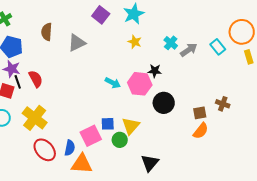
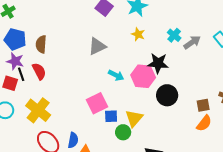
brown semicircle: (47, 32) -> (41, 44), moved
gray triangle: (77, 43) -> (97, 46), moved
black star: (155, 71) -> (158, 63), size x1.5
pink square: (91, 136) -> (97, 103), moved

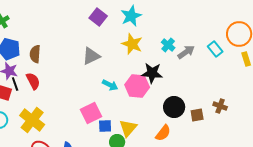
yellow star: (138, 34) -> (132, 44), size x1.5
black circle: (167, 95) -> (174, 107), moved
orange semicircle: (204, 123) -> (163, 133), moved

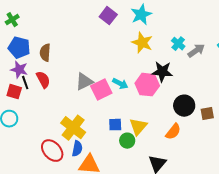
gray triangle: (91, 56) -> (84, 82), moved
pink square: (91, 113) -> (101, 90), moved
yellow cross: (32, 120) -> (73, 128), moved

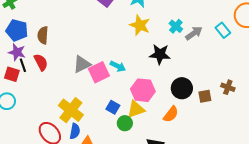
pink hexagon: (147, 85) -> (143, 90), moved
blue square: (115, 125) -> (113, 107), turned 32
yellow triangle: (138, 127) -> (136, 109), turned 30

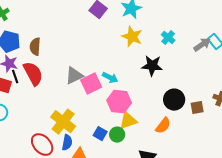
gray arrow: (194, 33) -> (202, 45), moved
red semicircle: (41, 62) -> (33, 74), size x1.4
pink hexagon: (143, 90) -> (119, 102), moved
blue square: (113, 107) -> (100, 134), moved

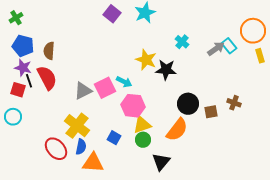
yellow star: (132, 37) -> (146, 60), moved
gray triangle: (74, 76) -> (83, 91), moved
orange semicircle: (163, 126) -> (177, 130), size x1.4
green circle: (117, 135) -> (143, 140), moved

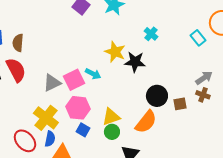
gray arrow: (216, 49) -> (204, 78), moved
pink hexagon: (133, 106) -> (78, 108), moved

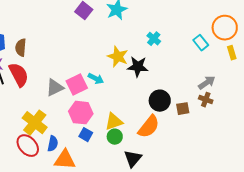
yellow cross: (46, 118) -> (35, 123), moved

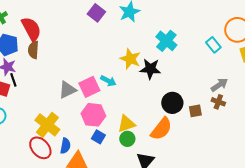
cyan cross: (154, 39) -> (166, 41), size x1.5
red semicircle: (19, 75) -> (31, 29), moved

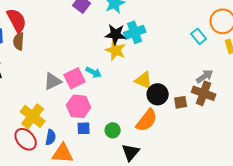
cyan cross: (166, 41) -> (135, 32), moved, turned 30
black star: (150, 69) -> (116, 34), moved
brown cross: (218, 102) -> (204, 93), size x1.6
yellow triangle: (126, 124) -> (144, 80), moved, turned 42
blue square: (98, 137) -> (84, 128), turned -32

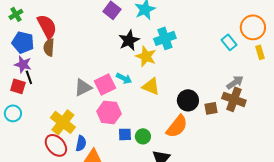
black star: (116, 34) -> (129, 40), moved, turned -30
yellow triangle: (144, 80) -> (151, 86), moved
blue square: (84, 128) -> (125, 134), moved

